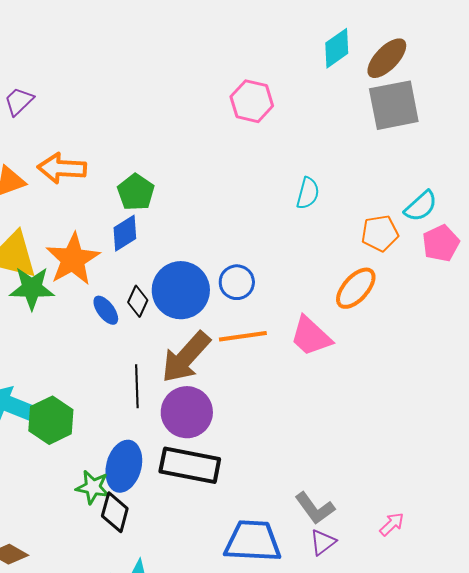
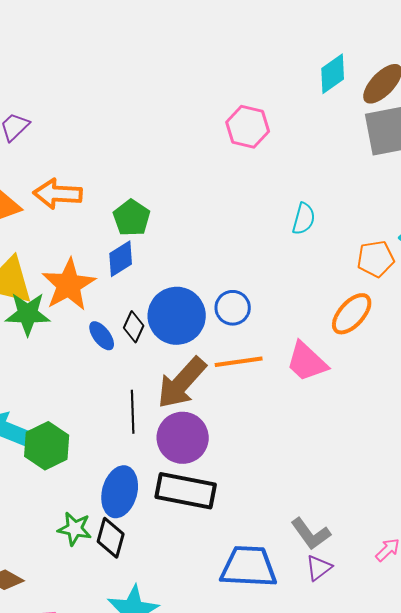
green star: (93, 487) -> (75, 529), moved

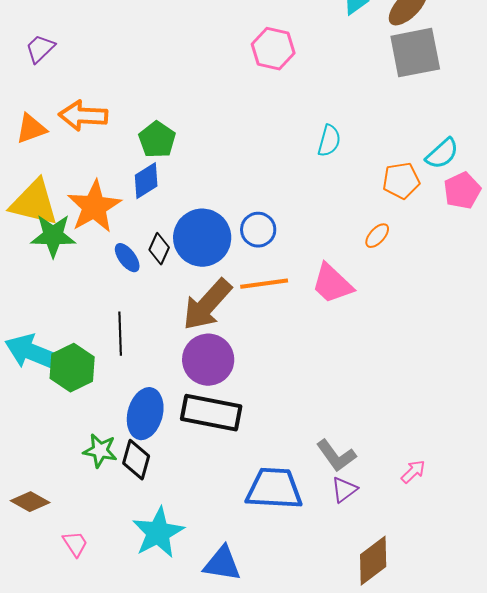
orange ellipse: (352, 314) -> (377, 236), size x0.6
black line: (133, 412) -> (120, 334), moved

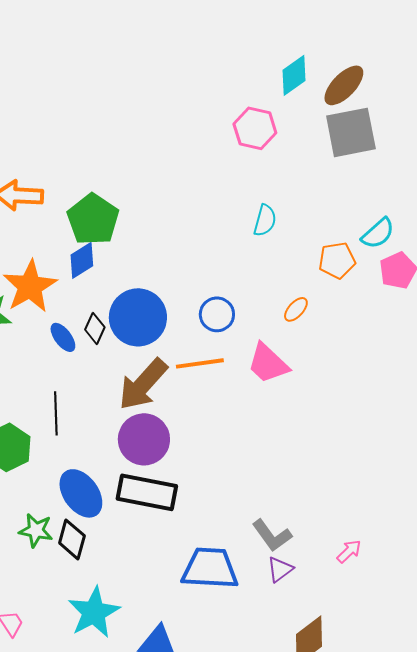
pink hexagon: (273, 49) -> (255, 128), moved
green pentagon: (157, 140) -> (93, 219), size x1.4
blue circle: (258, 230) -> (217, 314), moved
orange ellipse: (377, 236) -> (296, 309), moved
blue ellipse: (145, 414) -> (81, 493), turned -51

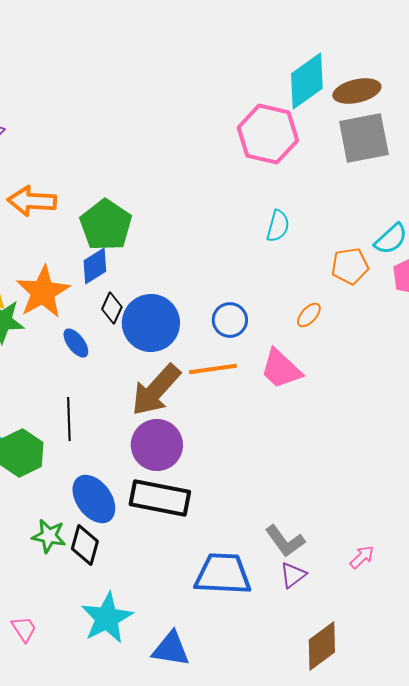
cyan diamond: (294, 75) -> (307, 81), size x1.4
brown ellipse: (344, 85) -> (357, 91), turned 33
pink hexagon: (255, 128) -> (268, 134), size x1.4
black diamond: (95, 328) -> (112, 308), moved

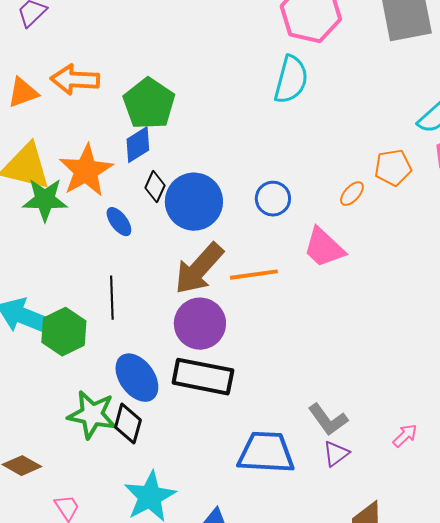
cyan semicircle: (278, 226) -> (291, 80), moved, size x1.5
orange pentagon: (350, 266) -> (393, 168), moved
orange line: (213, 369) -> (254, 275), moved
green star: (49, 536) -> (92, 415), size x1.4

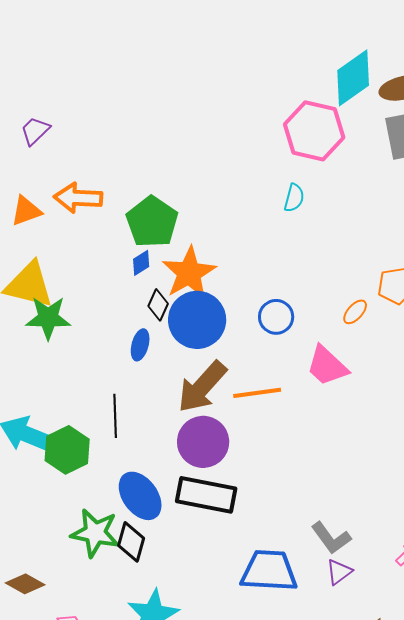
cyan semicircle: (291, 80) -> (294, 198), size x0.6
blue diamond: (138, 145) -> (141, 263), size x0.7
orange star: (86, 171) -> (189, 273), moved
blue ellipse: (119, 222) -> (140, 345), moved, turned 52

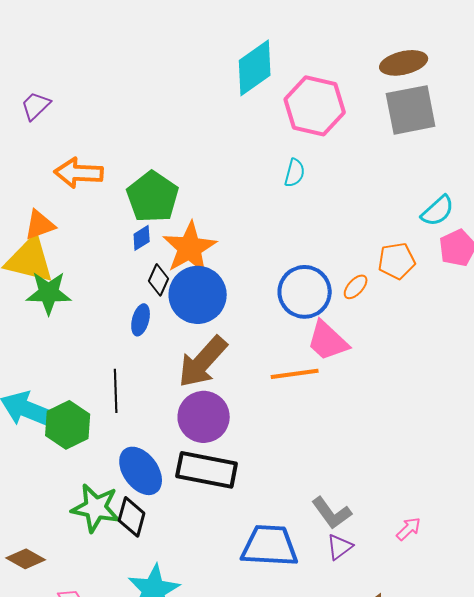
cyan diamond: (353, 78) -> (255, 68), moved
orange triangle: (26, 211) -> (40, 225), moved
blue circle: (276, 317) -> (305, 292), moved, size x1.5
orange line: (257, 393) -> (295, 374), moved

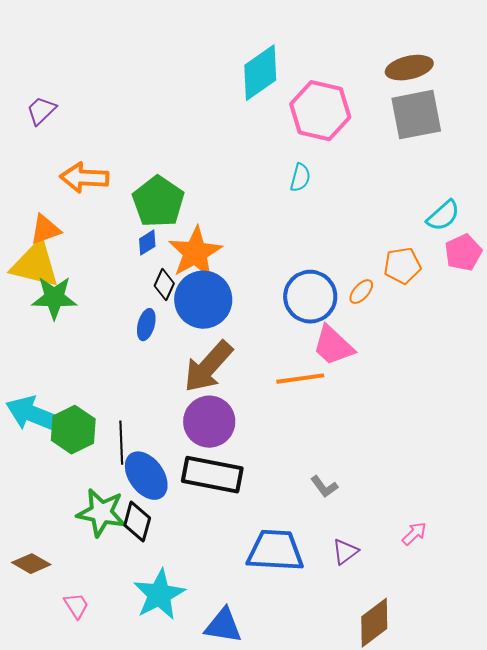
black line: (116, 391) -> (121, 443), moved
gray L-shape: (332, 513) -> (324, 487), moved, size x0.7

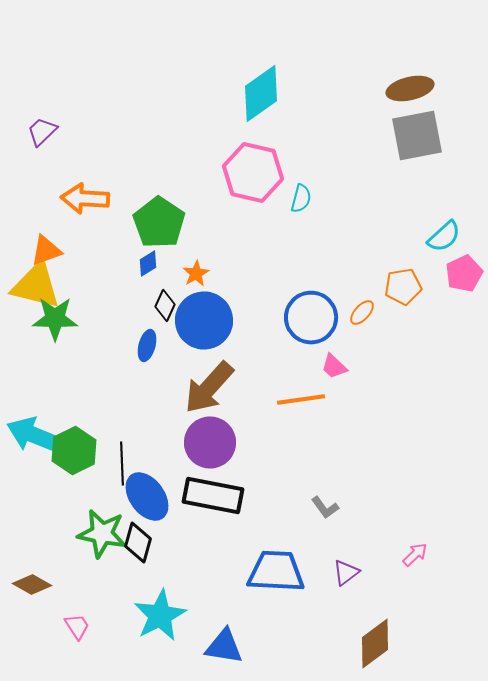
pink hexagon: (320, 111) -> (253, 172), moved
orange star: (195, 253) -> (196, 274), size x0.5
pink trapezoid: (333, 346) -> (334, 366), size x0.6

